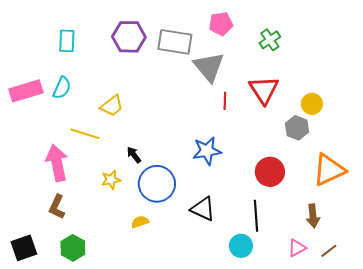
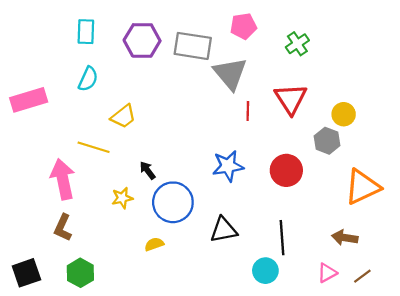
cyan rectangle: (67, 41) -> (86, 32), moved
cyan semicircle: (62, 88) -> (88, 79), moved
red circle: (270, 172) -> (286, 170), moved
black triangle: (203, 209) -> (224, 230), turned -36
brown arrow: (313, 216) -> (345, 238), turned 105

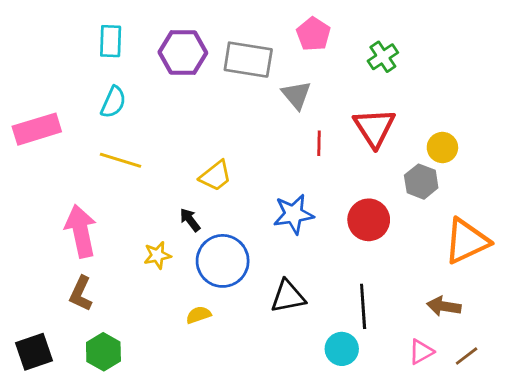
pink pentagon: (243, 26) -> (313, 34), turned -30
gray triangle: (230, 73) -> (296, 95), size x0.7
yellow trapezoid: (123, 116) -> (216, 176), moved
yellow line: (94, 147) -> (120, 160), moved

